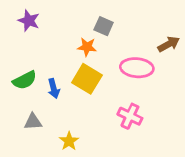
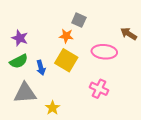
purple star: (29, 21) -> (20, 38), moved
brown arrow: (169, 44) -> (129, 34), turned -119
gray triangle: (33, 122) -> (25, 93), size x1.6

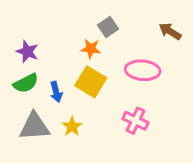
gray square: (79, 20) -> (108, 27), turned 32
brown arrow: (129, 34) -> (170, 31), moved
yellow star: (53, 108) -> (72, 126), moved

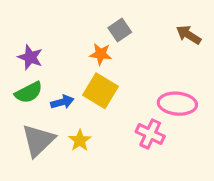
pink ellipse: (143, 70) -> (177, 104), moved
blue arrow: (56, 92) -> (62, 102), turned -90
gray triangle: (35, 126) -> (38, 140), turned -40

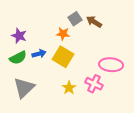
brown arrow: (189, 35) -> (94, 22), moved
blue arrow: (62, 102) -> (39, 54), moved
yellow star: (80, 140) -> (69, 88), moved

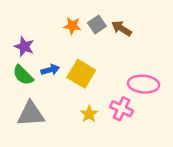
orange star: (63, 34) -> (72, 26), moved
green semicircle: (18, 58) -> (23, 75), turned 72
gray triangle: (24, 88) -> (31, 114), turned 40

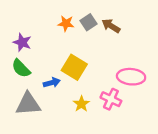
blue arrow: (50, 70) -> (52, 83), moved

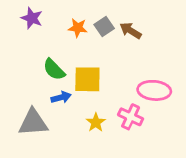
purple star: (22, 42) -> (32, 18), moved
yellow square: (74, 67) -> (87, 79), turned -30
green semicircle: (21, 68) -> (54, 70), moved

